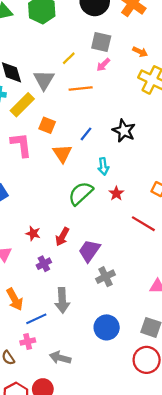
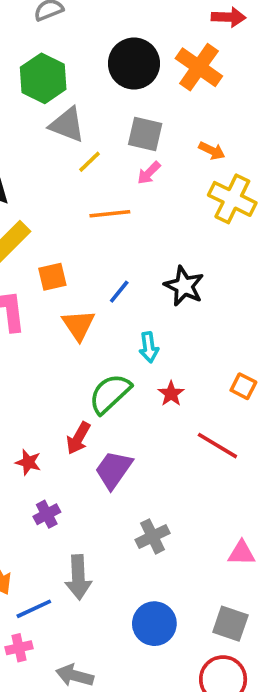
gray triangle: (44, 80) -> (67, 125), moved, turned -40
orange square: (47, 125) -> (52, 277), turned -35
red arrow: (62, 237) -> (78, 438), moved
purple trapezoid: (89, 251) -> (114, 470), moved

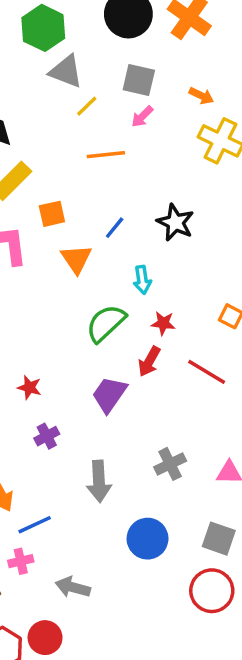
red star: (171, 394) -> (163, 323), turned -30
red arrow: (78, 438) -> (149, 361), moved
gray cross: (153, 536) -> (170, 464), moved
gray arrow: (78, 577) -> (99, 481), moved

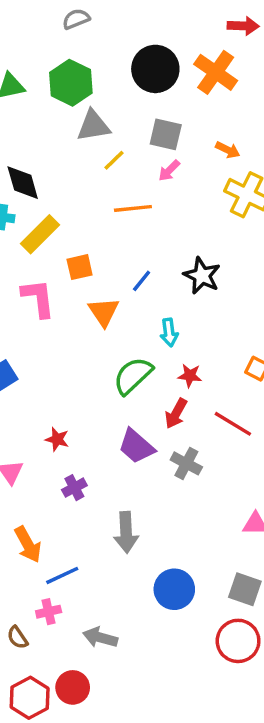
gray triangle: (66, 71) -> (93, 126), turned -30
purple trapezoid: (109, 394) -> (136, 446), turned -84
gray cross: (170, 464) -> (186, 463), moved, turned -36

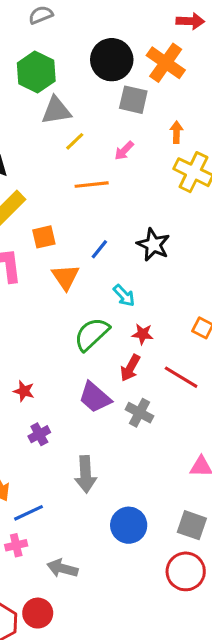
gray square: (166, 134) -> (133, 100), moved
orange arrow: (228, 150) -> (176, 132), turned -115
cyan arrow: (169, 333) -> (124, 296), turned -35

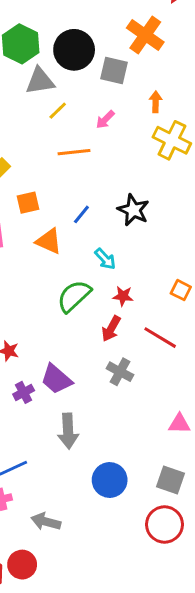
black circle: (112, 60) -> (74, 50), moved
orange triangle: (65, 277) -> (49, 241), turned -32
purple trapezoid: (95, 397) -> (56, 379), moved

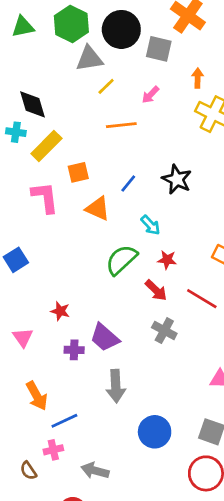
red arrow: (111, 329) -> (156, 290), turned -75
purple cross: (24, 392) -> (74, 350), turned 30

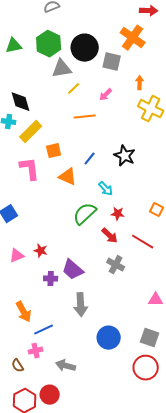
pink triangle: (23, 337) -> (17, 256), moved, turned 42

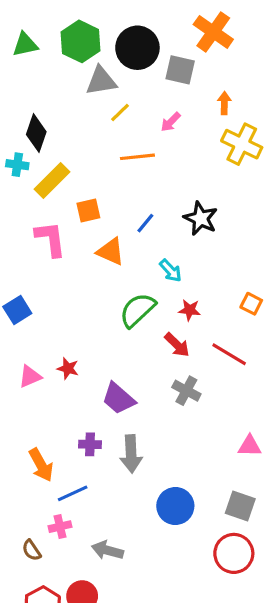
black diamond: (21, 102) -> (36, 133), turned 35
purple cross: (51, 279) -> (90, 444), moved

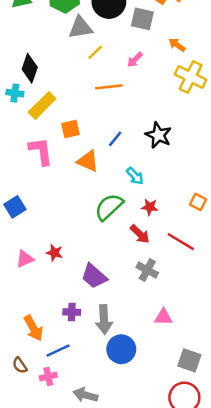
orange arrow: (224, 103) -> (177, 45), turned -56
pink triangle: (250, 446) -> (163, 317), moved
blue circle: (175, 506) -> (121, 349), moved
brown semicircle: (32, 550) -> (20, 365), moved

